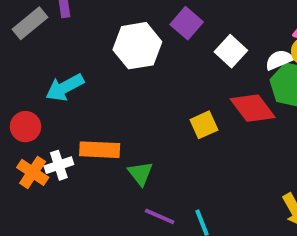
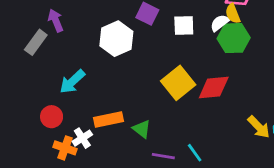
white square: (231, 51) -> (184, 25), turned -30
red diamond: (253, 108) -> (214, 88), moved, turned -44
yellow square: (204, 125) -> (178, 83), size x1.6

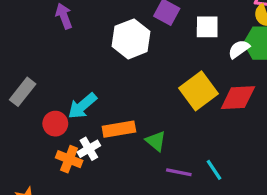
white semicircle: (220, 23) -> (239, 49), moved
gray rectangle: (36, 42) -> (23, 92), moved
cyan arrow: (72, 82) -> (82, 106), moved

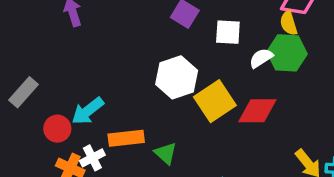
white hexagon: (131, 39) -> (177, 77), moved

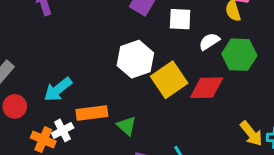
green hexagon: (287, 53) -> (239, 55), moved
red circle: (57, 129) -> (15, 106), moved

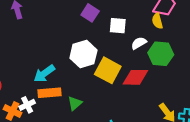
yellow square: (169, 80) -> (108, 70), turned -30
cyan arrow: (58, 89) -> (44, 74), moved
green triangle: (127, 126) -> (75, 103), turned 35

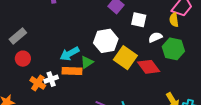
red diamond: (135, 77) -> (149, 67), turned 45
green triangle: (75, 103) -> (87, 62), moved

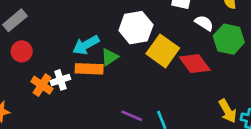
white semicircle: (155, 37) -> (204, 23), turned 56

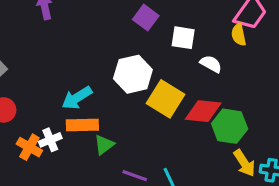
green hexagon: (229, 39) -> (230, 126), moved
green triangle: (110, 57) -> (104, 145), moved
red diamond: (195, 64) -> (203, 111), turned -44

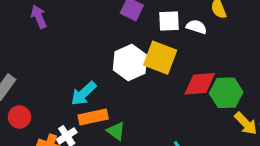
white semicircle: (211, 64) -> (196, 27), moved
yellow square: (165, 99) -> (160, 58), moved
green triangle: (104, 145) -> (116, 131), turned -36

